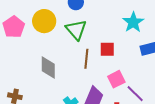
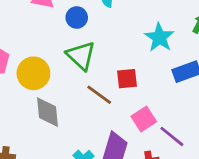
yellow circle: (44, 21) -> (33, 73), moved
brown line: (86, 59) -> (99, 95), turned -54

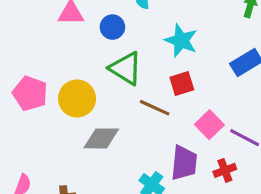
cyan star: (159, 37) -> (181, 41), moved
gray diamond: (47, 112) -> (101, 138), turned -72

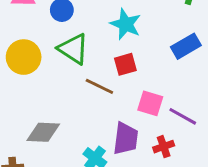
yellow circle: (77, 98) -> (24, 57), moved
pink square: (209, 125) -> (150, 103), turned -30
gray diamond: (101, 138) -> (43, 132), moved

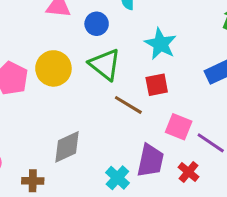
gray diamond: (43, 132) -> (67, 147), turned -32
red cross: (164, 147) -> (188, 172), turned -36

